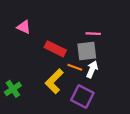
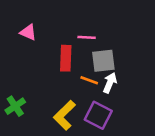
pink line: (93, 34) -> (87, 37), moved
red rectangle: (55, 49) -> (66, 58), turned 66
yellow L-shape: (54, 81) -> (65, 115), moved

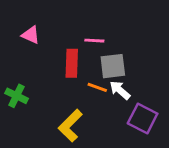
white arrow: (110, 83) -> (120, 90), turned -72
green cross: (15, 106) -> (17, 96), moved, turned -30
purple square: (98, 115) -> (143, 118), moved

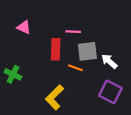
white arrow: (120, 90) -> (109, 61), moved

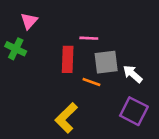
pink triangle: (24, 27) -> (29, 21), moved, turned 48
green cross: (13, 74) -> (16, 49), moved

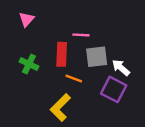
green cross: (16, 49) -> (29, 64), moved
orange line: (91, 82) -> (74, 79), moved
purple square: (134, 111) -> (114, 89), moved

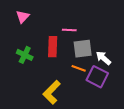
orange line: (74, 79) -> (79, 68), moved

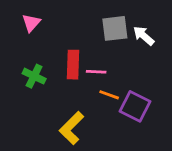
pink line: (69, 30) -> (96, 72), moved
gray square: (83, 49) -> (115, 28), moved
white arrow: (103, 58) -> (144, 36), moved

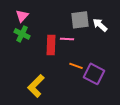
pink line: (96, 72) -> (67, 39), moved
green cross: (34, 76) -> (22, 34), moved
yellow L-shape: (72, 128) -> (36, 86), moved

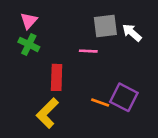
red rectangle: (51, 45) -> (57, 77), moved
orange line: (76, 66) -> (100, 103), moved

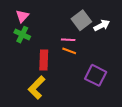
gray square: (105, 26) -> (81, 20), turned -30
white arrow: (132, 33) -> (102, 25), turned 112
orange line: (100, 103) -> (69, 51), moved

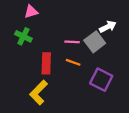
pink triangle: (22, 16) -> (31, 12), moved, turned 32
gray square: (81, 20) -> (95, 42), moved
orange line: (69, 51) -> (73, 62), moved

